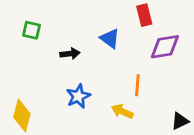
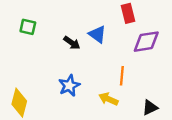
black arrow: (70, 54) -> (72, 43), moved, turned 42
black triangle: (180, 121) -> (150, 108), moved

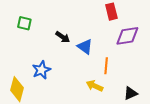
blue triangle: (97, 34) -> (85, 47), moved
blue star: (69, 86) -> (41, 70), moved

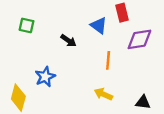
blue triangle: (85, 47) -> (99, 25), moved
orange line: (106, 66) -> (108, 60), moved
black triangle: (131, 93) -> (143, 102), turned 32

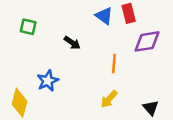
blue triangle: (99, 25) -> (104, 16), moved
yellow arrow: (103, 94) -> (109, 99), turned -72
black triangle: (143, 102) -> (151, 108), turned 42

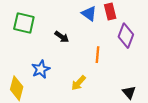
green square: (28, 27) -> (24, 23), size x1.5
purple diamond: (147, 41) -> (126, 36), turned -60
yellow arrow: (109, 99) -> (79, 83), moved

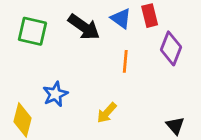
black arrow: (62, 37) -> (84, 27), moved, size x1.6
orange line: (97, 55) -> (125, 61), moved

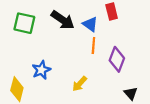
blue triangle: (121, 18) -> (90, 24), moved
purple diamond: (171, 48) -> (117, 59), moved

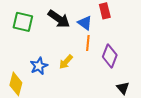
yellow arrow: (80, 84) -> (66, 62), moved

